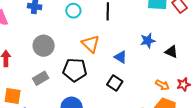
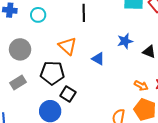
cyan circle: (73, 11) -> (38, 15), moved
black square: (115, 83) -> (68, 94), moved

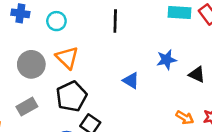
orange triangle: (68, 46) -> (67, 58), moved
black pentagon: (52, 73) -> (71, 96), turned -30

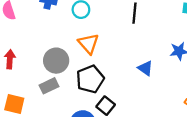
gray circle: (31, 64) -> (56, 61), moved

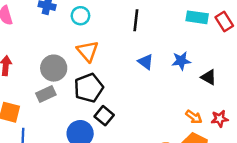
blue triangle: (145, 68) -> (146, 62), moved

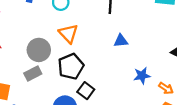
blue star: (181, 61) -> (142, 76), moved
blue triangle: (146, 62) -> (121, 41), turned -40

